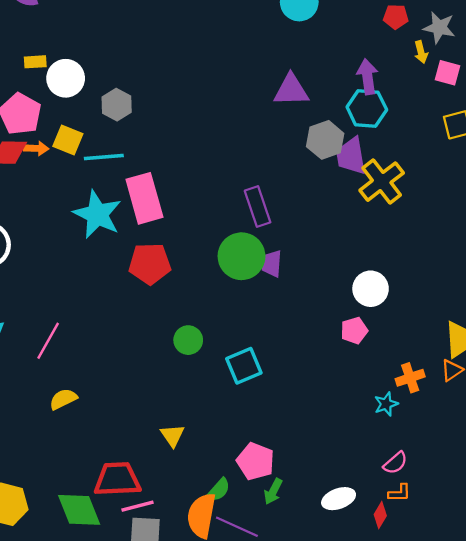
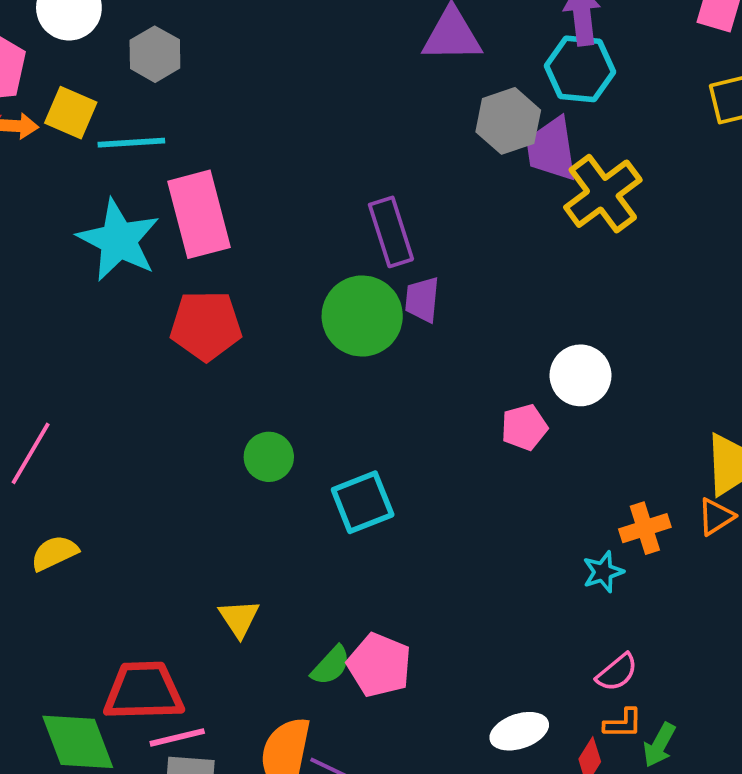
purple trapezoid: (272, 264) -> (422, 299), moved
pink pentagon: (354, 330) -> (524, 427), moved
green semicircle: (219, 490) -> (331, 665), moved
green arrow: (273, 491) -> (659, 745), moved

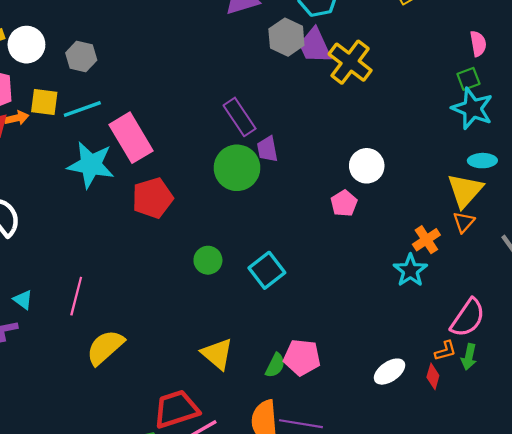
yellow semicircle: (54, 553) -> (105, 347), size x1.5
cyan star: (603, 572) -> (410, 270), size x1.4
yellow triangle: (239, 618) -> (217, 354), size x1.4
pink semicircle: (617, 672) -> (468, 318), moved, size x1.6

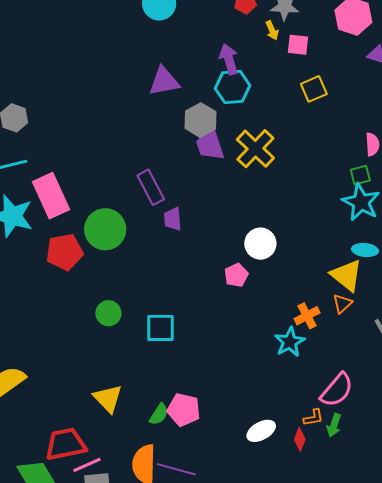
purple trapezoid: (315, 46) -> (210, 145), moved
green circle: (237, 168) -> (105, 229), moved
yellow triangle: (465, 190) -> (347, 275), turned -39
cyan square: (267, 270) -> (161, 328), turned 32

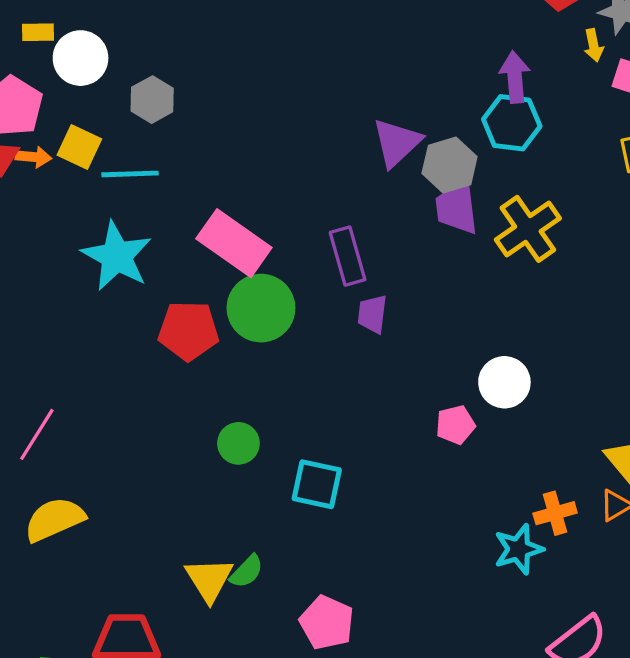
purple triangle: (164, 81) -> (397, 143), moved, turned -44
pink rectangle: (51, 196) -> (234, 243), moved, turned -42
green semicircle: (159, 414) -> (247, 572), moved

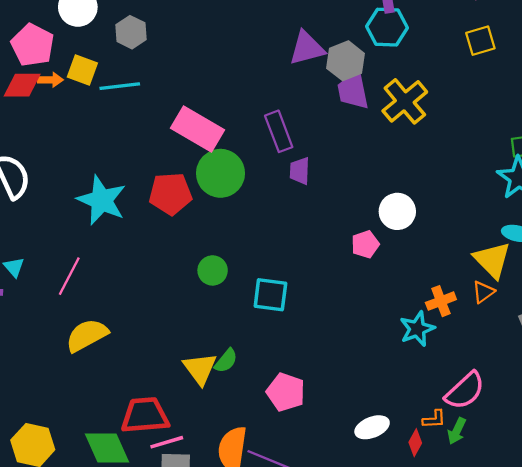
purple triangle: (397, 143) -> (307, 48), turned 33
cyan star: (117, 256) -> (102, 200), moved

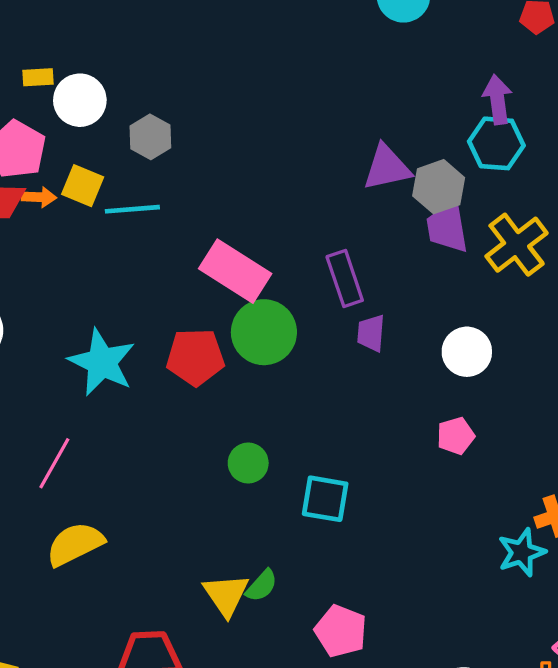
white circle: (397, 211) -> (467, 352), moved

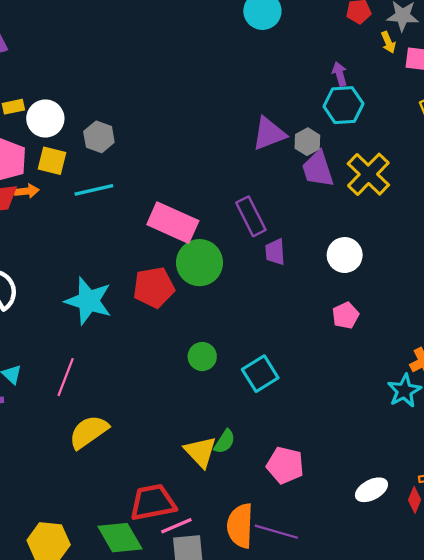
purple arrow: (497, 99) -> (340, 74), size x0.7
yellow square: (83, 186) -> (52, 161), moved
gray hexagon: (439, 187) -> (307, 142), size x0.7
cyan square: (325, 499) -> (260, 374), turned -33

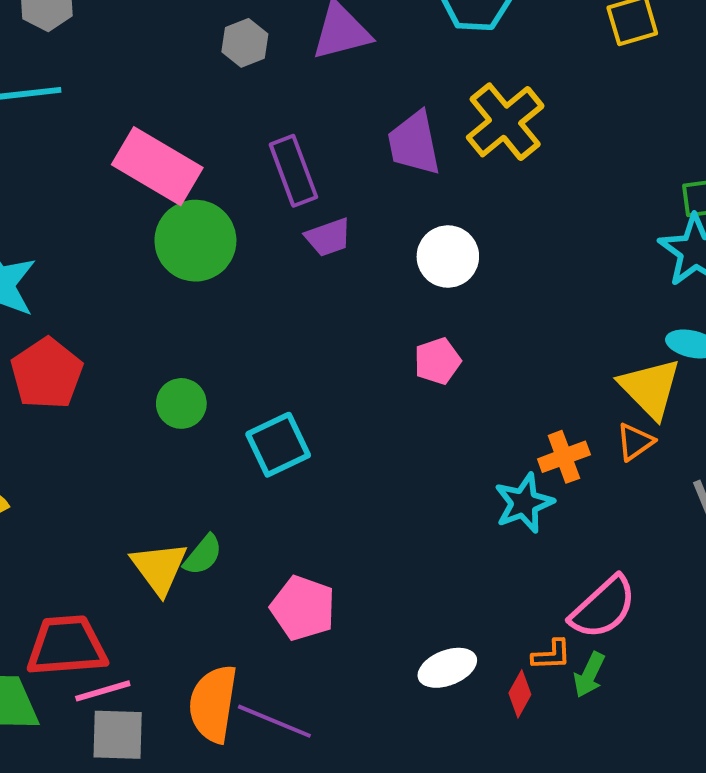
gray hexagon: (307, 142) -> (245, 43), moved
purple trapezoid: (318, 169) -> (414, 143), moved
purple trapezoid: (275, 252) -> (328, 237), turned -112
red pentagon: (154, 287) -> (47, 374), moved, turned -30

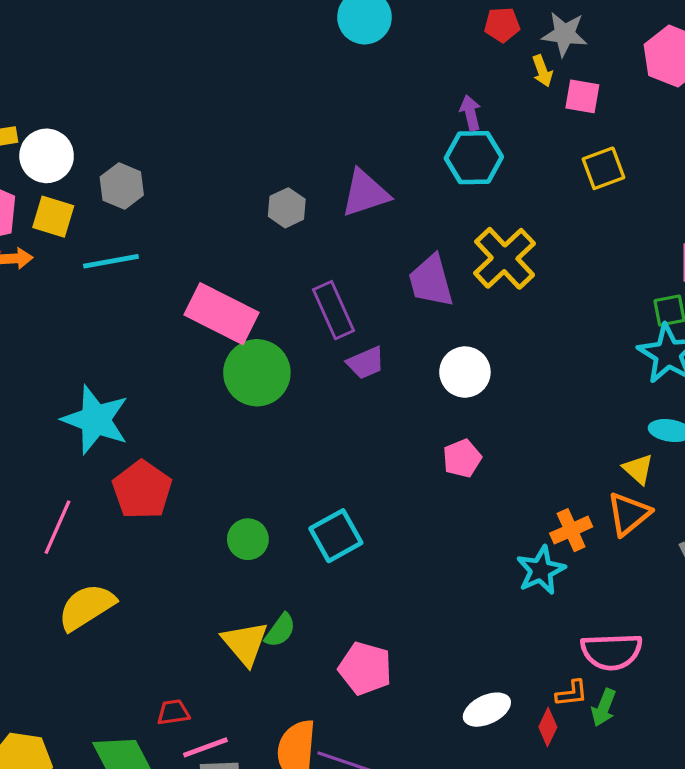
yellow triangle: (650, 388) -> (638, 469), size x0.6
green circle: (181, 403) -> (248, 539), moved
orange triangle: (635, 442) -> (629, 514), size x1.4
pink semicircle: (603, 607) -> (612, 652), turned 44
red trapezoid: (67, 646) -> (173, 712), size x0.5

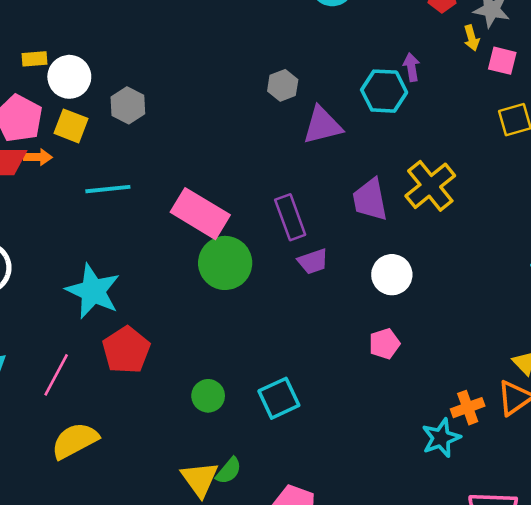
cyan hexagon: (474, 158) -> (384, 91), moved
gray hexagon: (287, 208) -> (283, 85), moved
cyan line: (111, 261) -> (108, 189), moved

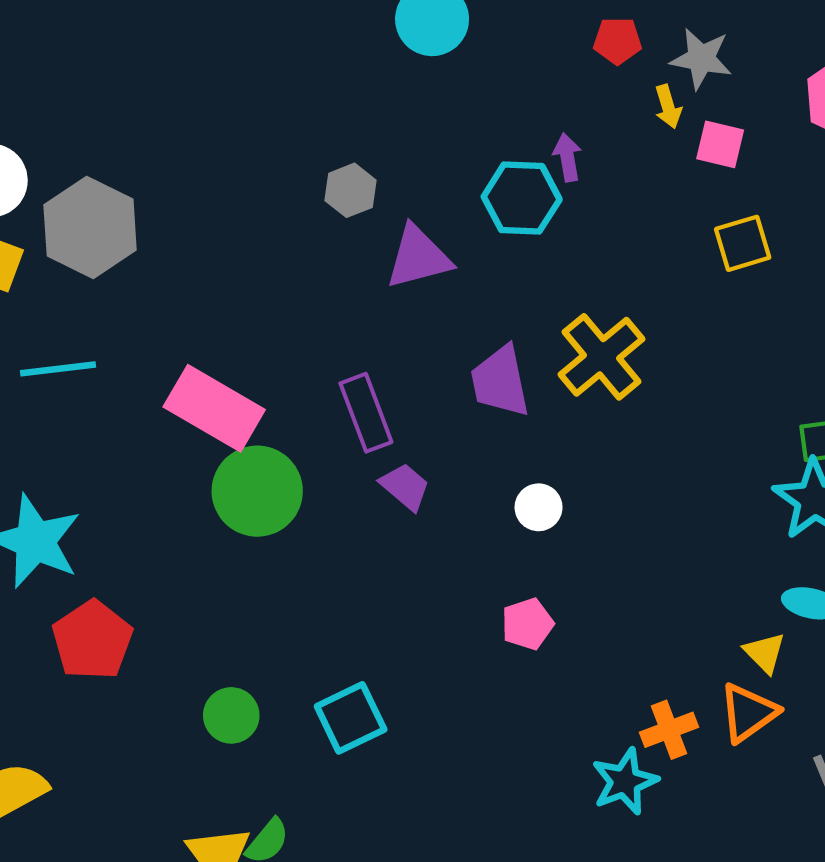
gray hexagon: (128, 105) -> (90, 227), size x1.6
purple trapezoid: (313, 261) -> (405, 487), turned -120
white circle: (392, 275) -> (539, 507), size x0.7

